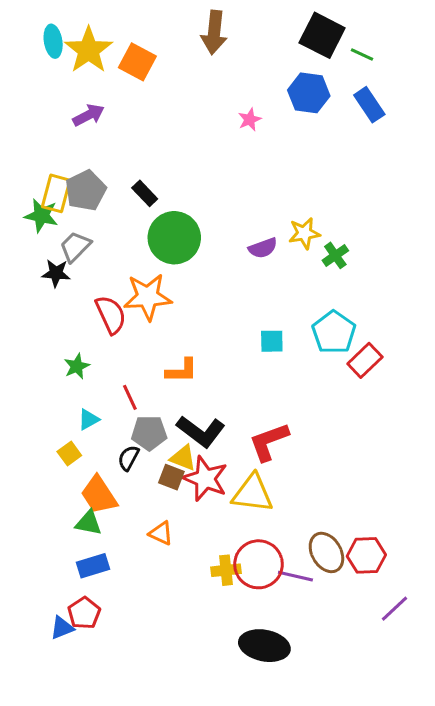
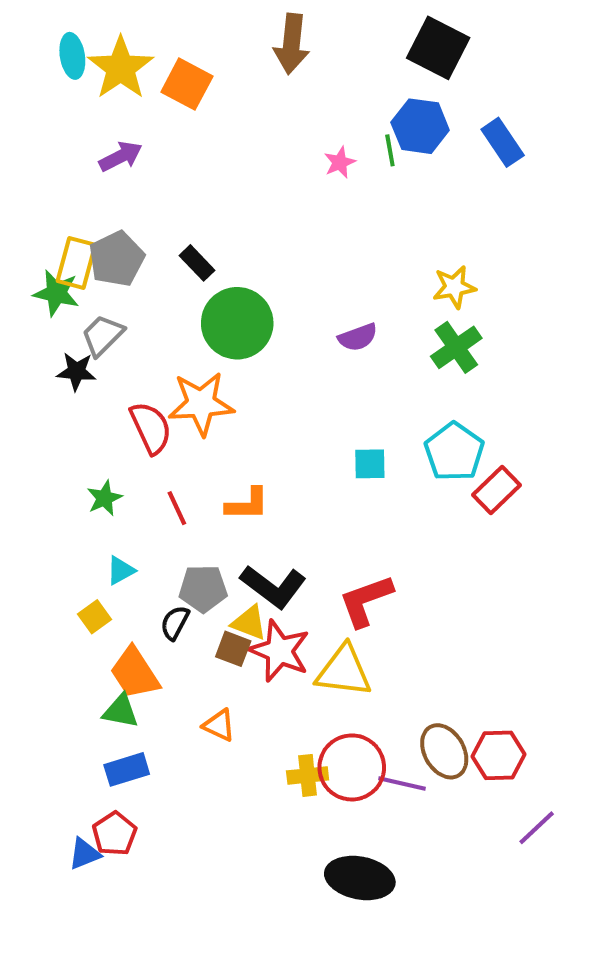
green line: (362, 55) -> (390, 150), moved, turned 55
yellow star: (304, 233) -> (454, 287), moved
green cross: (335, 255) -> (456, 347), size x1.4
red line: (130, 397) -> (177, 508), moved

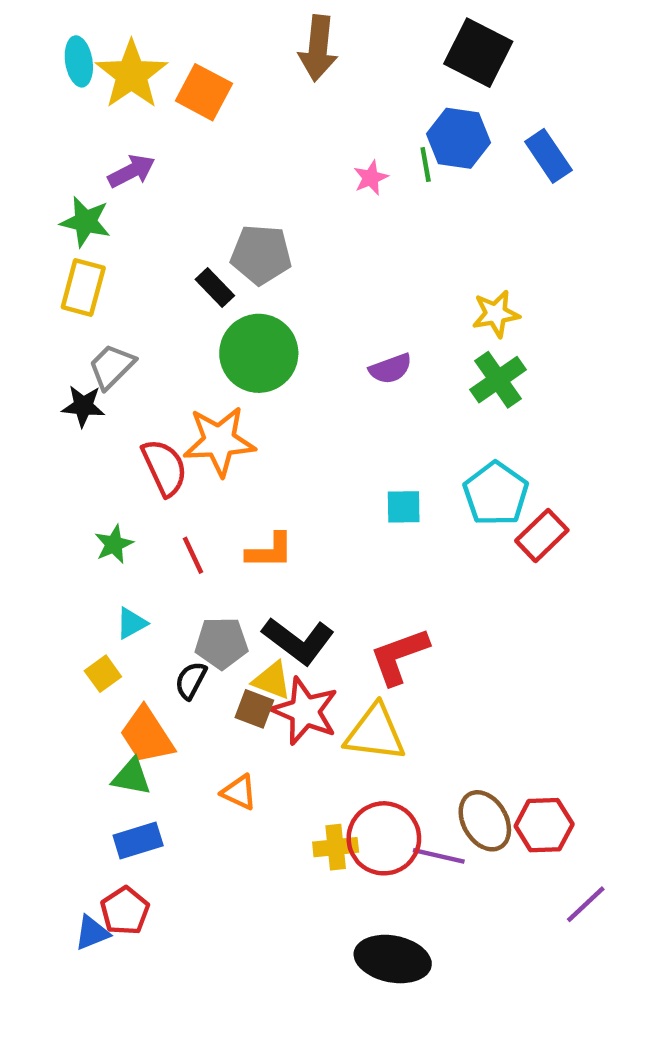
gray pentagon: (117, 259) -> (261, 255), moved, turned 30
green star: (56, 293) -> (85, 222), moved

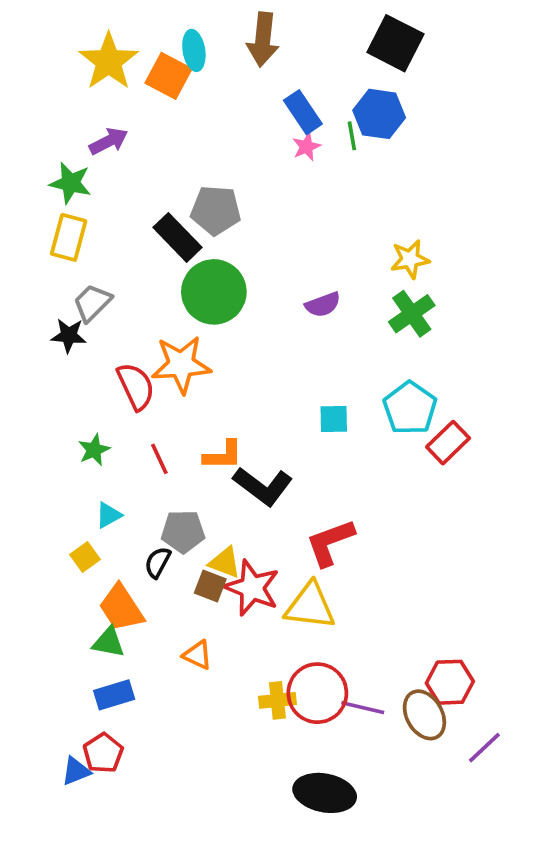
cyan ellipse: (79, 61) -> (194, 50), moved
blue rectangle: (548, 156) -> (303, 112), moved
black rectangle: (215, 287) -> (178, 237), size x1.5
black L-shape: (298, 641) -> (263, 486), moved
brown ellipse: (485, 821) -> (424, 715), moved

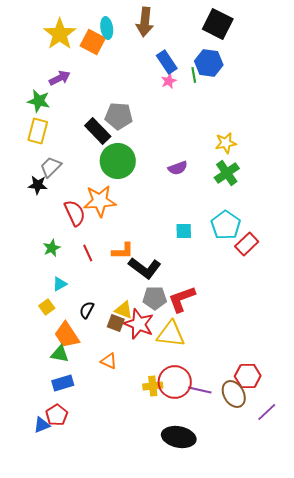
gray pentagon: (183, 532) -> (155, 298), moved

